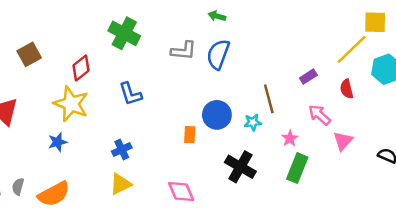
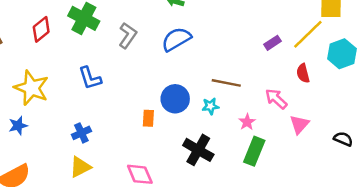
gray L-shape: (184, 51) -> (128, 35), moved, turned -60
blue semicircle: (218, 54) -> (176, 39), turned 40
red diamond: (81, 68) -> (41, 29), moved
purple rectangle: (308, 77) -> (273, 43), moved
brown line: (269, 99) -> (226, 83), turned -64

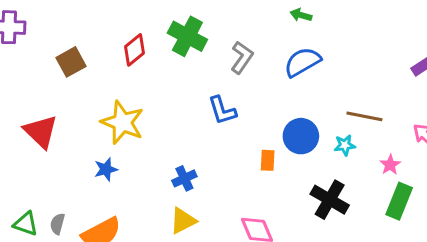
blue L-shape: (90, 78) -> (222, 110), moved

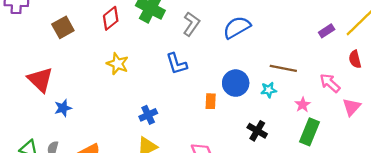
yellow star: (122, 122) -> (118, 64), moved, size x0.7
blue star: (106, 169) -> (63, 108), moved
black cross: (330, 200) -> (257, 131), size x0.7

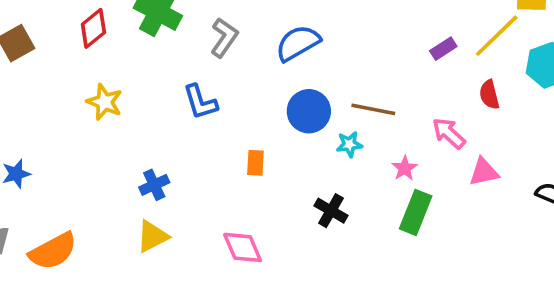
blue circle: (236, 83) -> (309, 111), moved
pink triangle: (352, 107) -> (484, 172), turned 36

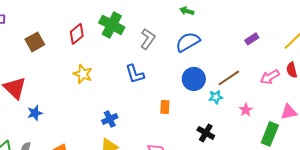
purple rectangle: (443, 49) -> (252, 39), moved
brown line: (373, 109) -> (229, 78), turned -45
pink arrow: (449, 133) -> (270, 77), moved, turned -72
green rectangle: (416, 212) -> (270, 134), moved

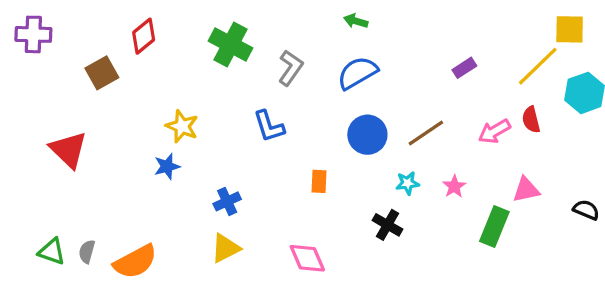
red diamond: (77, 34) -> (144, 36), moved
cyan star: (216, 97) -> (408, 183), moved
blue star: (35, 113) -> (167, 166), moved

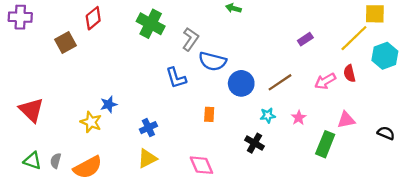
blue semicircle: (357, 73) -> (213, 61), moved, turned -136
yellow star: (182, 126) -> (91, 122), moved
red triangle: (68, 150) -> (31, 110), moved

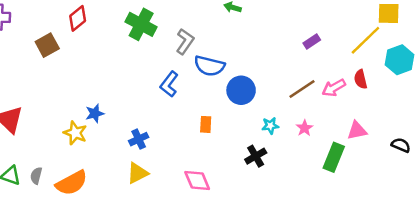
blue L-shape: (176, 78) -> (169, 84), turned 55
brown line: (280, 82) -> (302, 89), moved
black cross: (254, 143) -> (256, 156), turned 30

